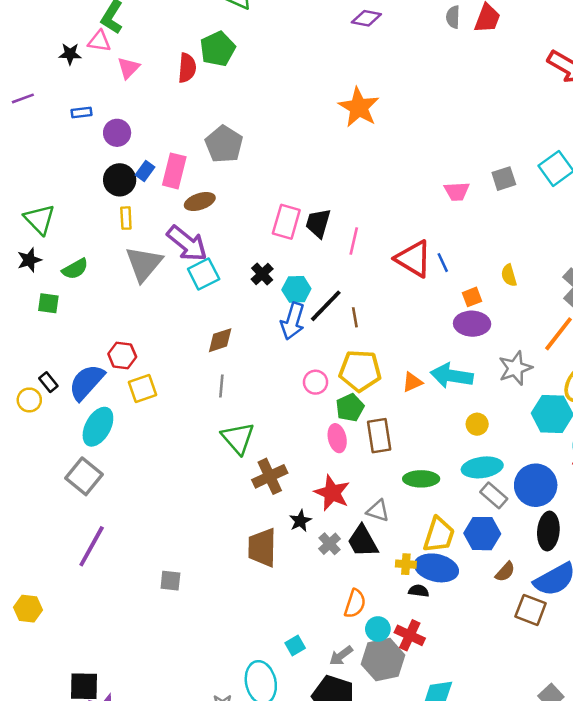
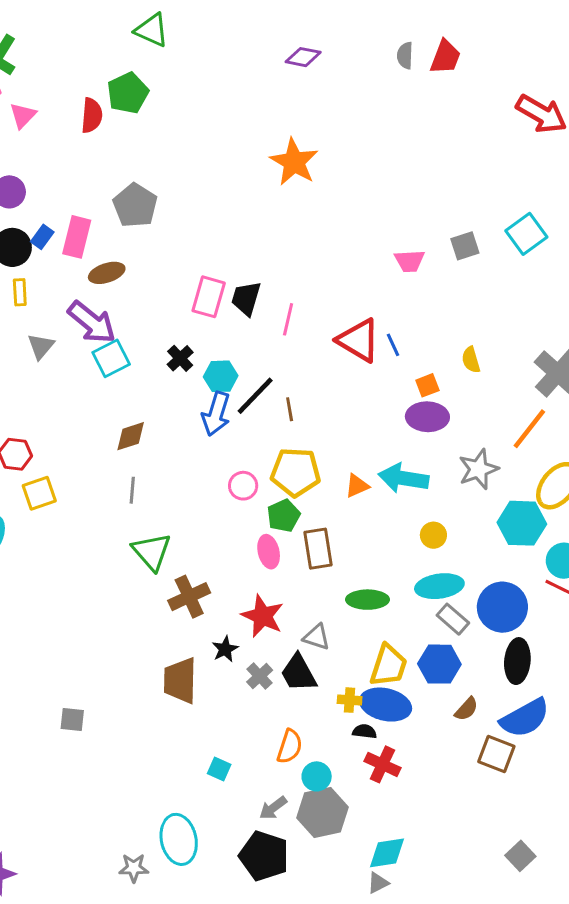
gray triangle: (144, 264) -> (41, 346), size x0.6
red cross: (410, 635) -> (382, 764), moved
cyan square: (295, 646) -> (219, 769), moved, turned -36

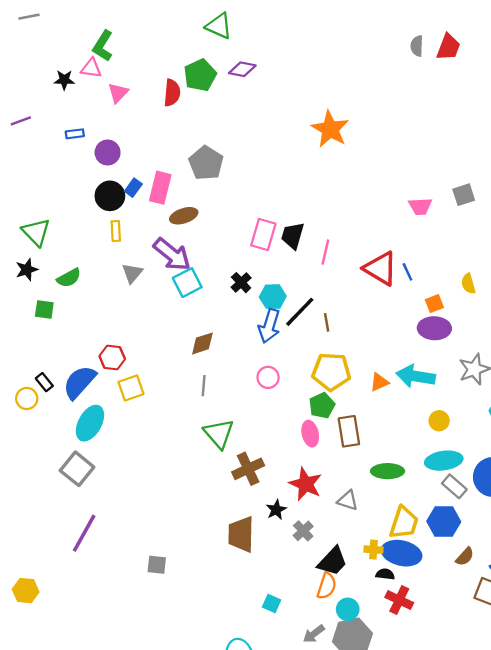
purple diamond: (303, 57) -> (242, 69), moved
pink circle: (243, 486) -> (268, 377), moved
black trapezoid: (299, 673) -> (332, 561), moved, turned -108

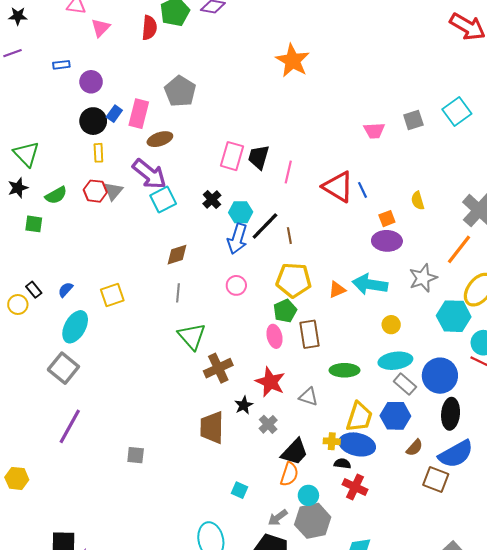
black star: (64, 80) -> (18, 16), moved
red hexagon: (112, 357) -> (95, 191), moved
blue semicircle: (79, 382) -> (66, 290), size x0.5

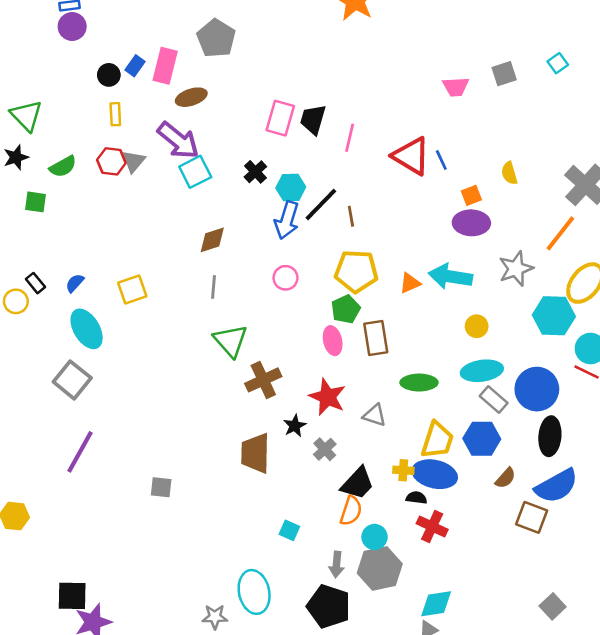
purple circle: (91, 82) -> (72, 26), moved
cyan square: (457, 111) -> (558, 63), size x0.6
black circle: (93, 121) -> (109, 75), size x0.7
cyan ellipse: (75, 327) -> (87, 329), turned -60
gray arrow: (278, 518) -> (337, 564), turned -48

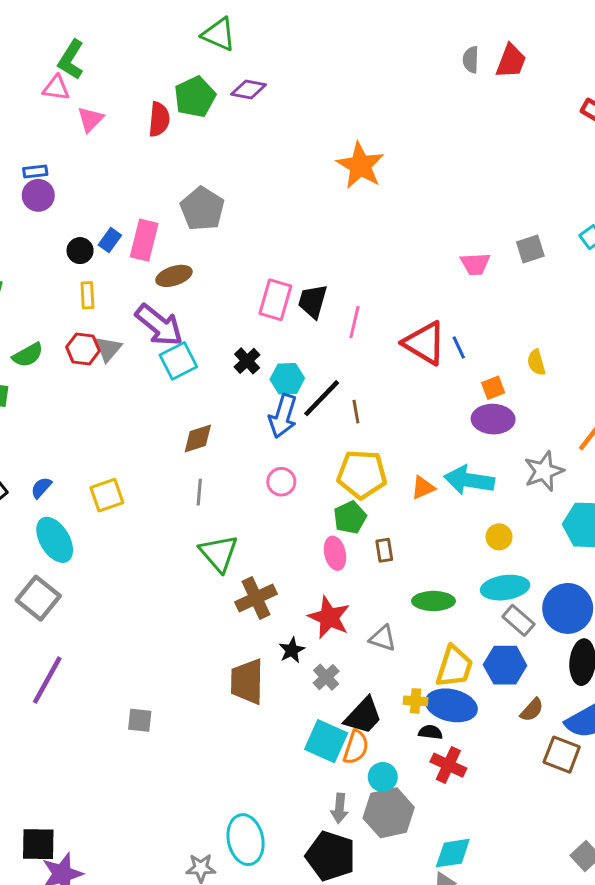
brown rectangle: (376, 338) -> (384, 550), size x0.6
cyan square: (289, 530) -> (326, 741), moved, size x1.8

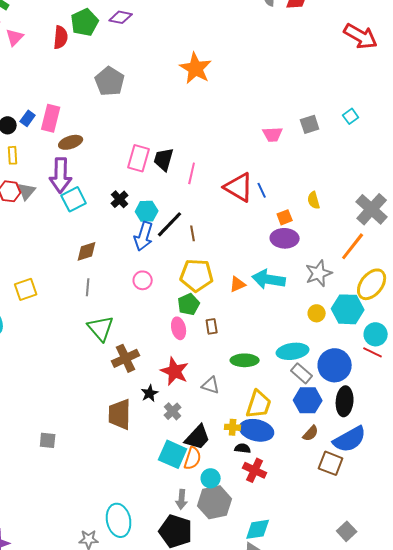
gray pentagon: (202, 209) -> (110, 81), moved
purple arrow: (159, 325) -> (61, 175), turned 52
yellow circle: (499, 537) -> (317, 313), moved
blue hexagon: (505, 665) -> (308, 400), moved

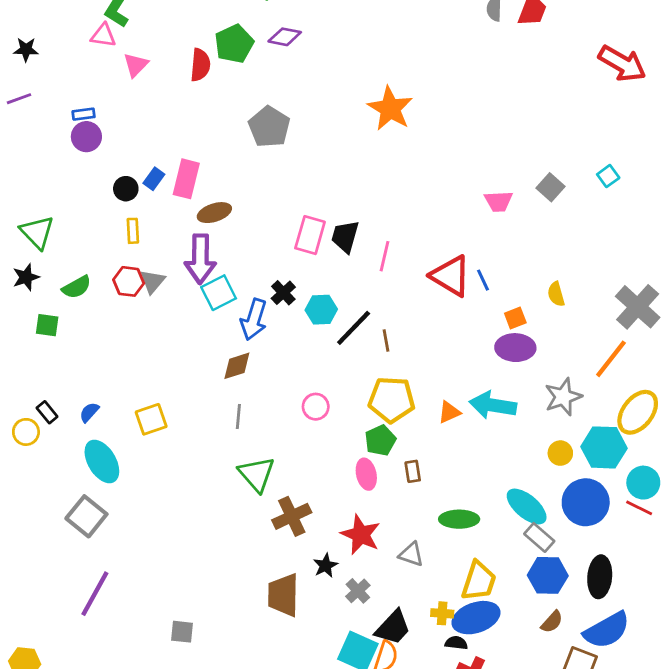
gray square: (310, 124) -> (550, 187), turned -30
blue arrow: (144, 236) -> (254, 319), moved
cyan ellipse: (293, 351) -> (527, 506), turned 48
blue circle: (335, 365) -> (586, 502), moved
blue ellipse: (257, 430) -> (476, 618), turned -32

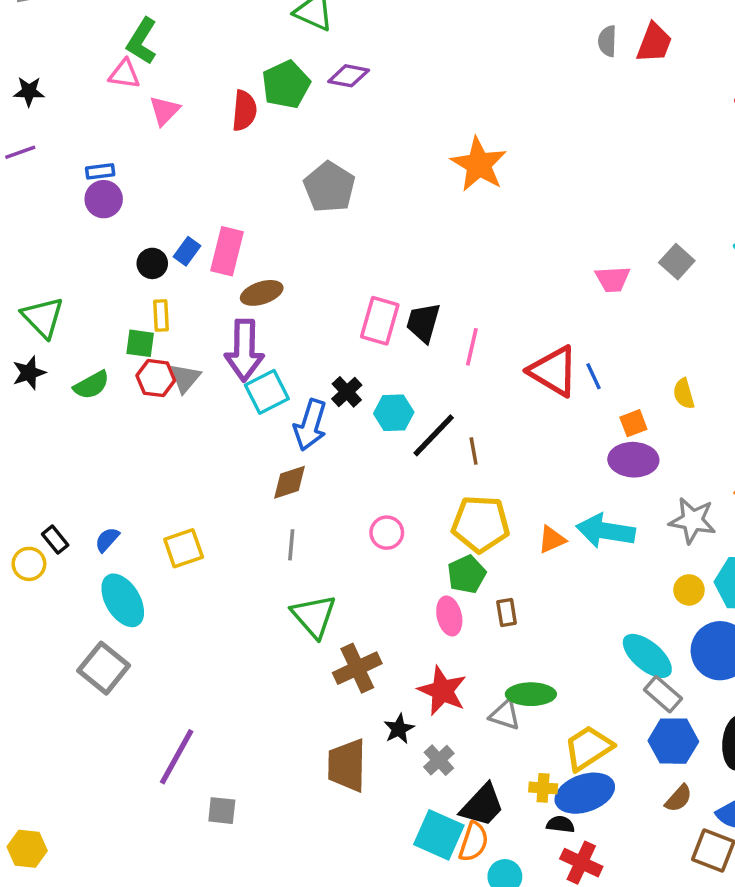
green square: (47, 325) -> (140, 343), moved
gray star: (563, 397) -> (692, 520), turned 30
green ellipse: (459, 519) -> (531, 694), moved
yellow trapezoid: (479, 581) -> (588, 748), turned -141
purple line: (95, 594) -> (177, 757), moved

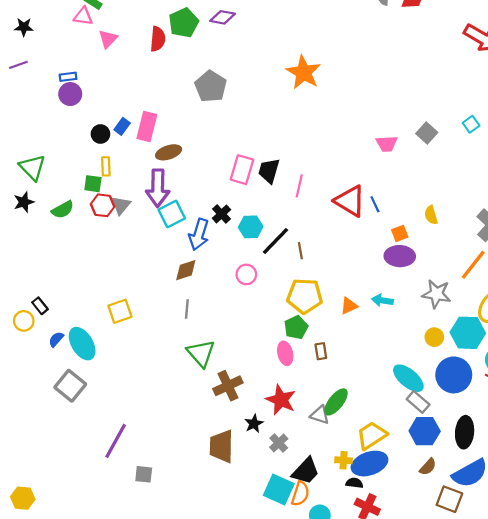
cyan arrow: (606, 531) -> (382, 300), size x0.6
pink circle: (387, 533) -> (246, 274), moved
blue semicircle: (107, 540) -> (56, 339), moved
green ellipse: (531, 694) -> (336, 402), turned -52

